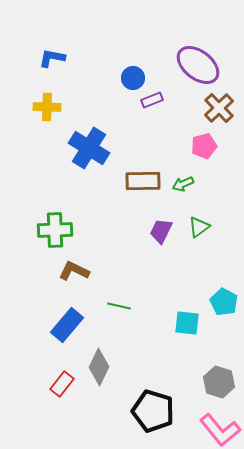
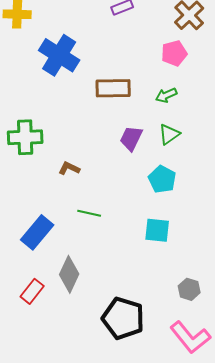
green arrow: (183, 184) -> (166, 95), moved
brown L-shape: (74, 271) -> (69, 168), moved, size x0.7
cyan pentagon: (224, 302) -> (162, 179), moved
gray hexagon: (219, 382) -> (189, 289), size x0.7

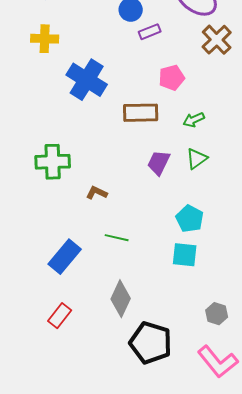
pink pentagon: (174, 53) -> (172, 78), moved
cyan pentagon: (162, 179) -> (190, 219), moved
gray diamond: (69, 274) -> (121, 299), moved

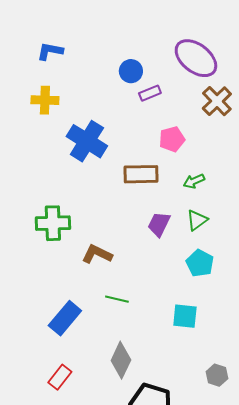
brown L-shape: (97, 193) -> (97, 254), size x1.4
cyan pentagon: (190, 219) -> (200, 263), moved

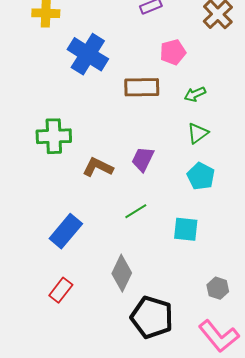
purple trapezoid: (159, 224) -> (143, 159), moved
green line: (117, 299) -> (136, 211), moved, turned -45

